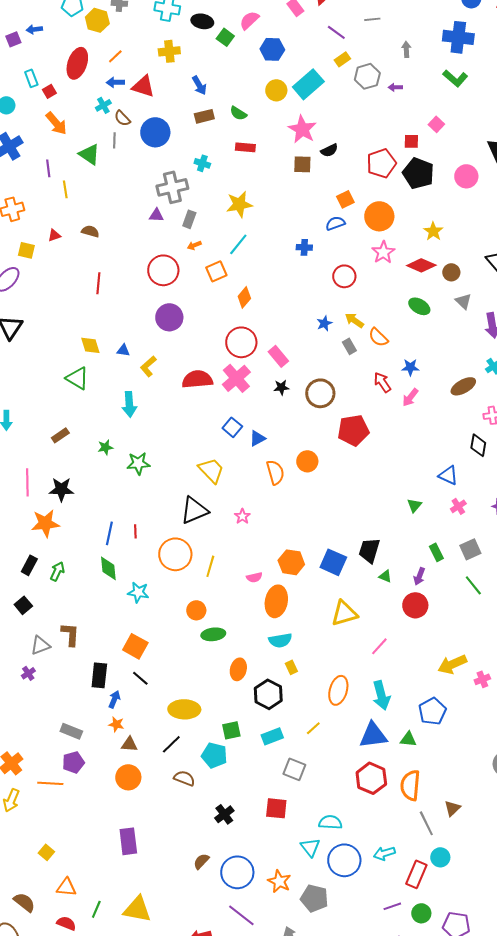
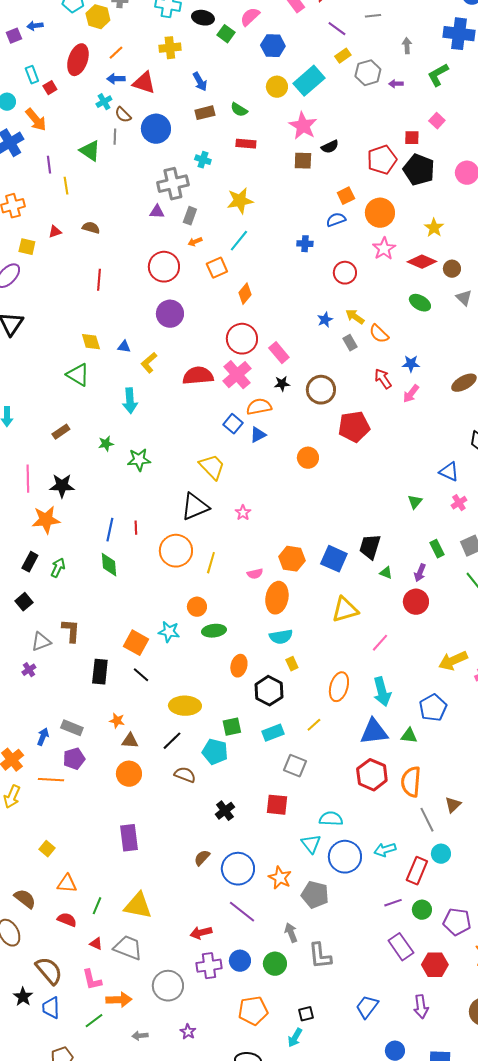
green L-shape: (455, 78) -> (438, 75), moved, turned 110
orange arrow: (56, 123) -> (36, 120), moved
orange semicircle: (275, 472) -> (259, 407), moved, turned -85
cyan star: (138, 592) -> (169, 632), moved
blue arrow: (114, 699) -> (43, 737), moved

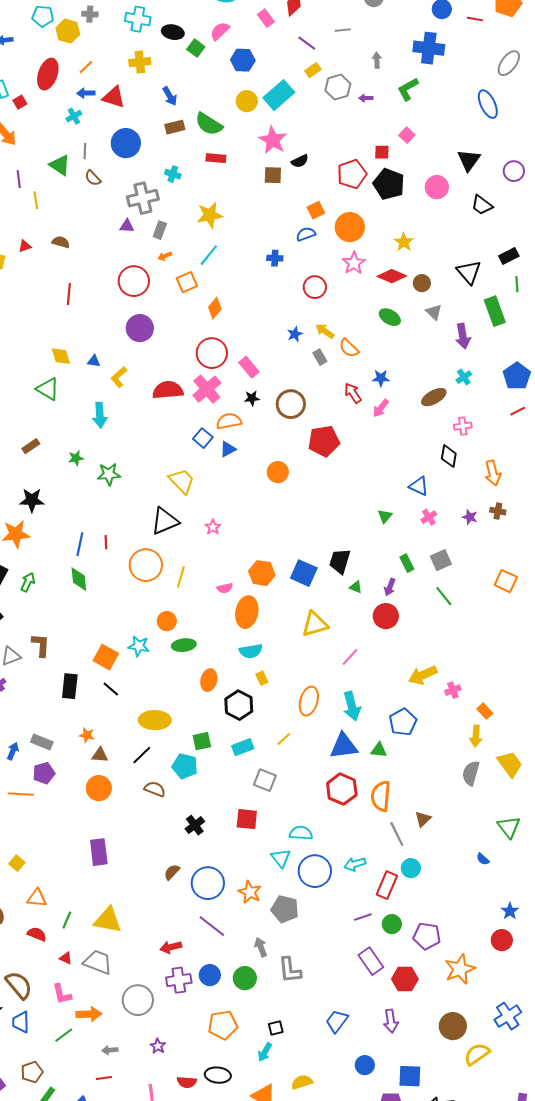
green semicircle: (239, 110) -> (209, 124), size x1.6
brown semicircle: (123, 115) -> (93, 178), moved

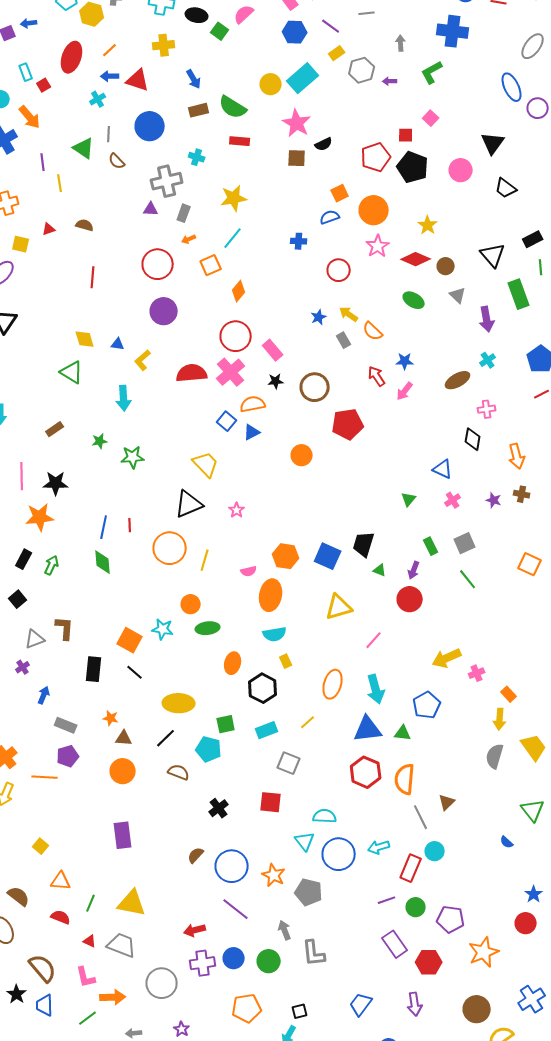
blue hexagon: (243, 60) -> (295, 32), moved
purple circle: (514, 171) -> (538, 108), moved
blue arrow: (13, 751) -> (44, 695), moved

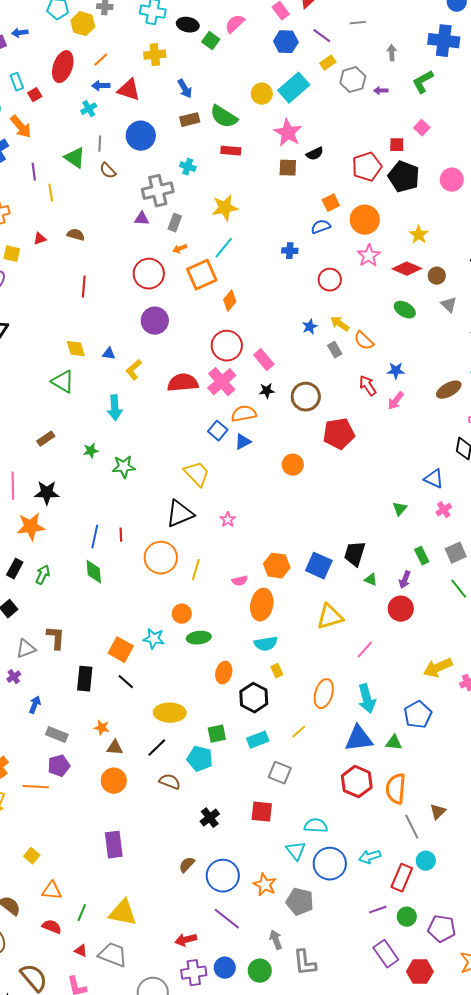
orange square: (211, 265) -> (202, 275), size x1.4

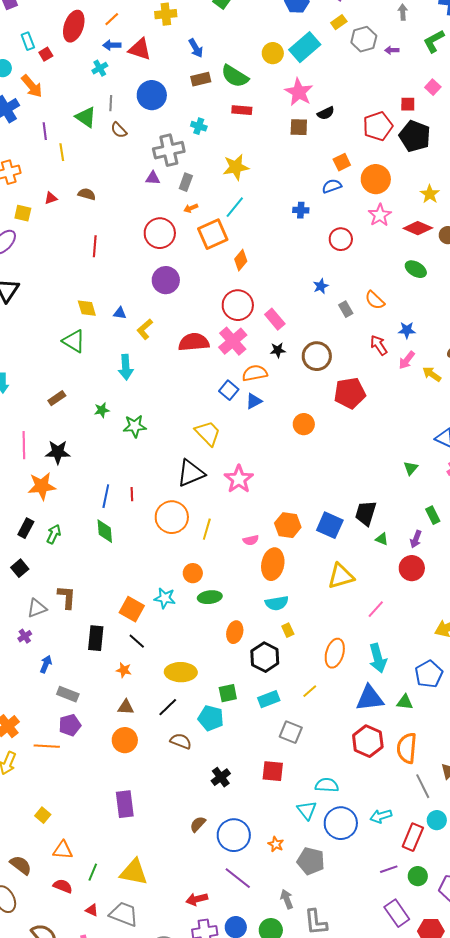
yellow arrow: (340, 324) -> (432, 374), moved
pink star: (228, 520) -> (239, 479), size x1.8
orange star: (102, 728) -> (124, 670), moved
orange star: (265, 885) -> (276, 844), size x0.7

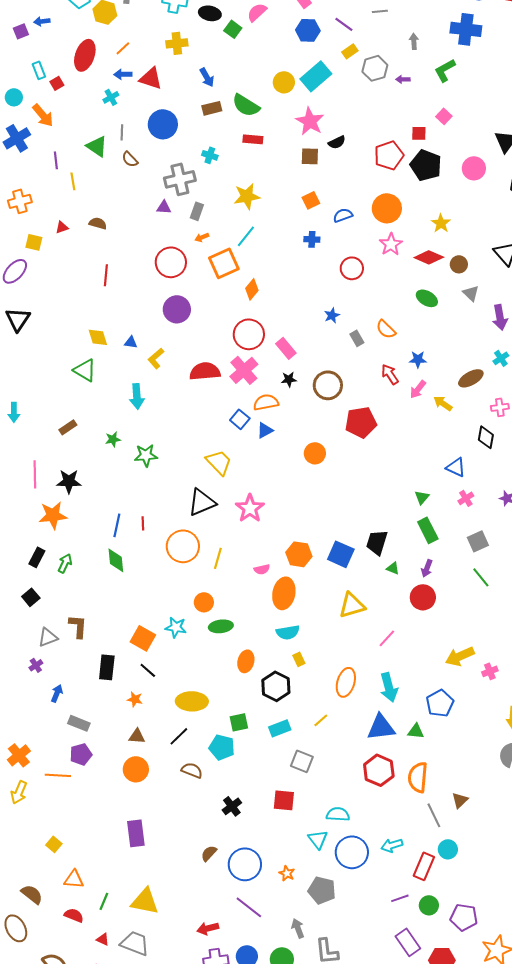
orange square: (342, 162) -> (311, 200), moved
green rectangle: (433, 515) -> (428, 530), moved, size x1.4

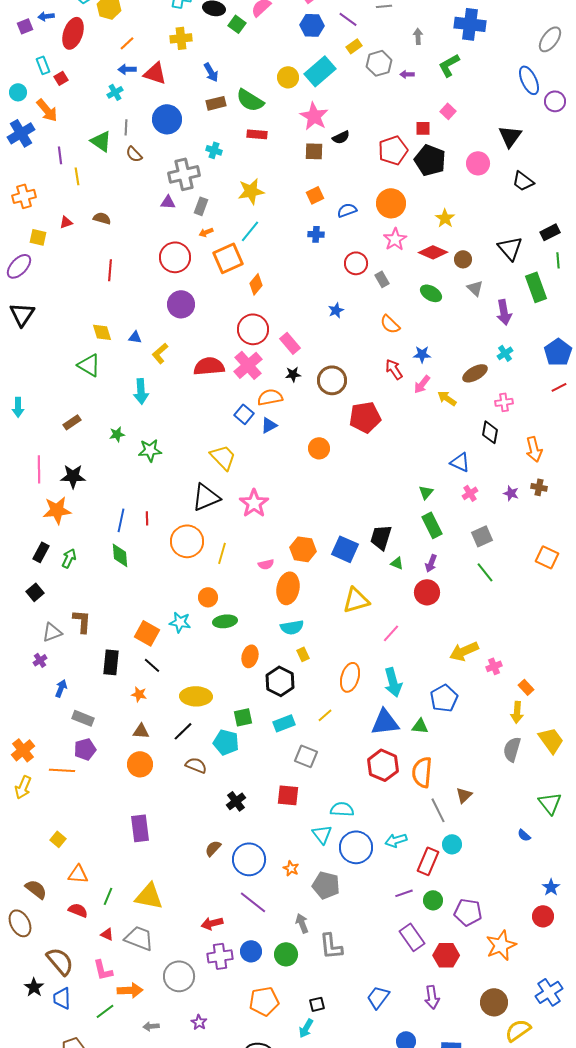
red ellipse: (85, 55) -> (73, 33), moved
gray rectangle: (357, 338) -> (382, 279), moved

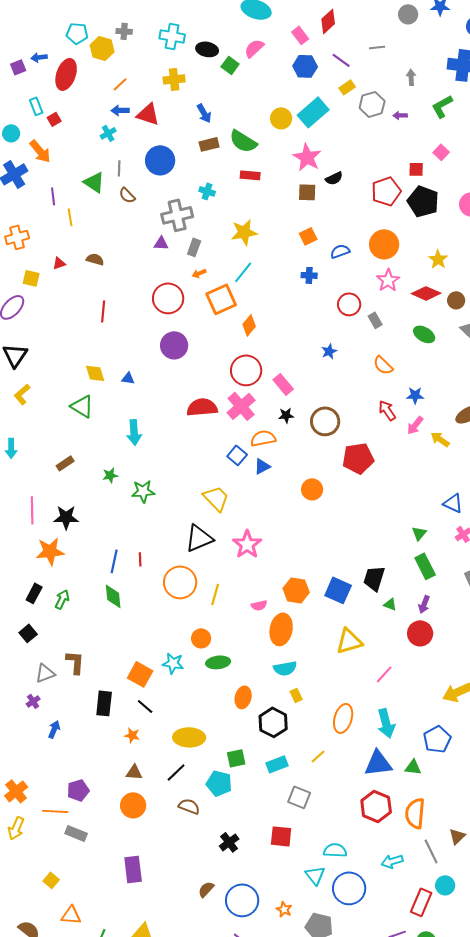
yellow L-shape: (160, 353) -> (22, 394), moved
gray rectangle: (83, 718) -> (76, 833), moved
cyan arrow: (396, 840) -> (392, 861), moved

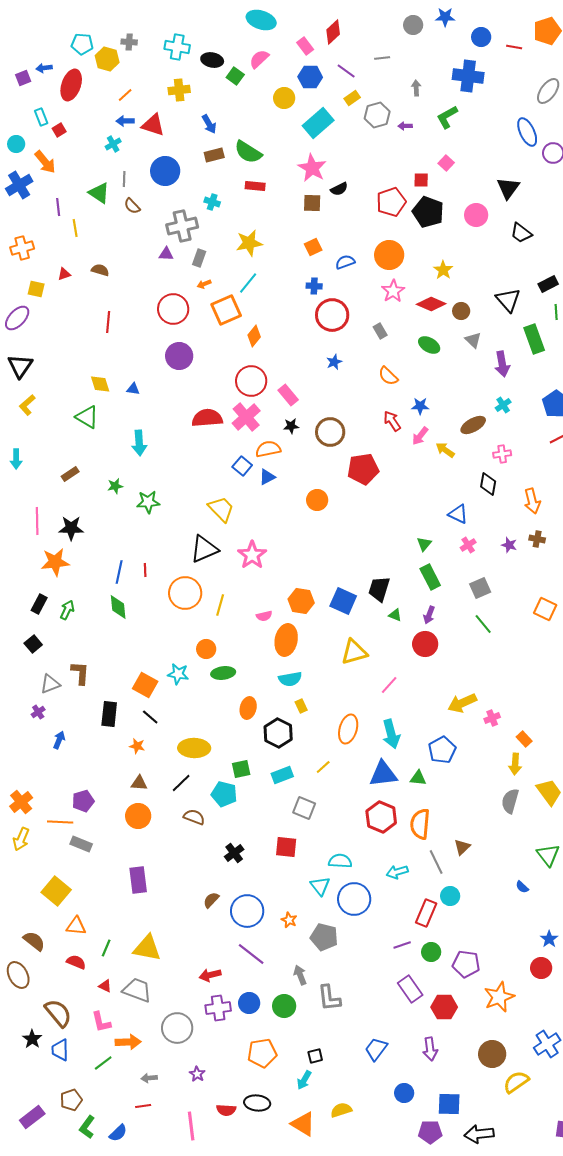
yellow circle: (281, 118) -> (284, 98), moved
red circle: (349, 304) -> (332, 315), moved, size x1.4
yellow square: (51, 880) -> (56, 891), size x1.8

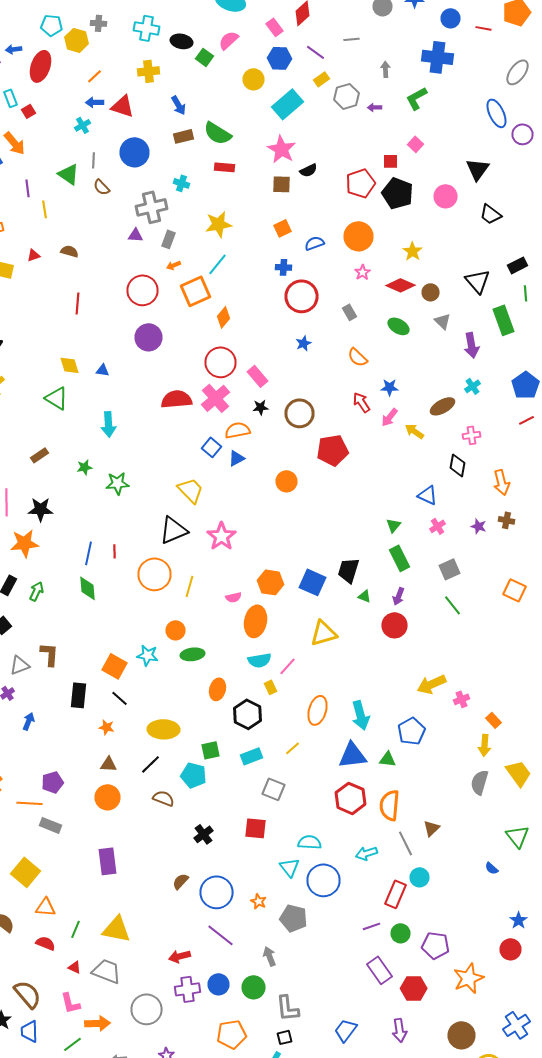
pink star: (393, 291) -> (362, 272), size x0.7
pink line: (389, 685) -> (288, 666), moved
gray L-shape: (329, 998) -> (288, 1008), moved

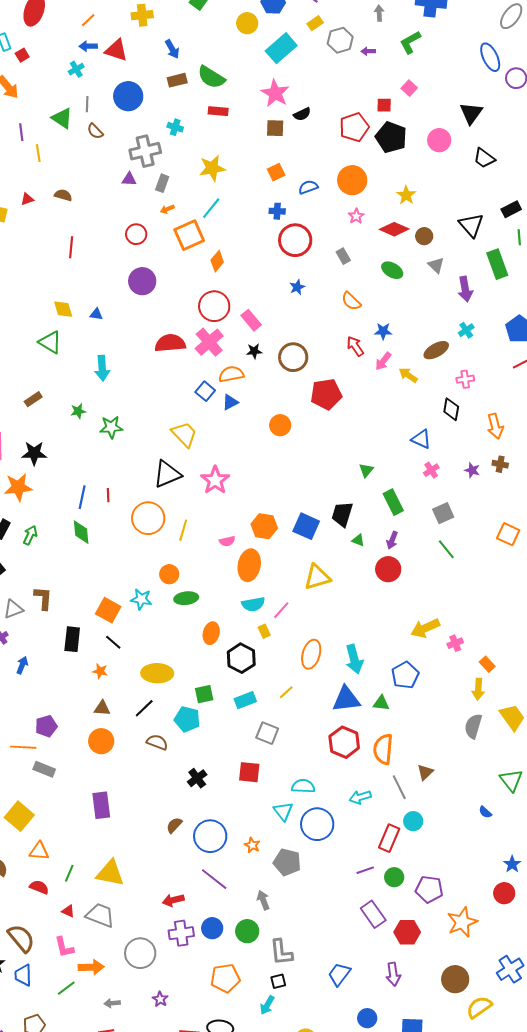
red circle: (142, 290) -> (136, 234), size x0.7
green triangle: (394, 525) -> (366, 470), moved

